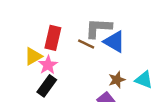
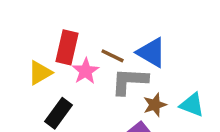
gray L-shape: (98, 28) -> (129, 81), moved
pink star: (48, 65) -> (86, 71), moved

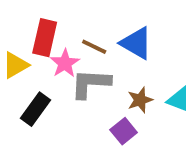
gray L-shape: (129, 81) -> (91, 83), moved

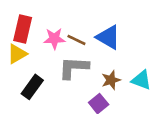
red rectangle: (45, 38) -> (23, 29), moved
pink star: (65, 63) -> (54, 39), moved, turned 30

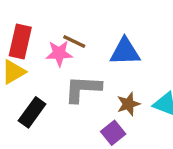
blue triangle: (108, 37) -> (125, 52), turned -32
brown line: (76, 40) -> (74, 41), moved

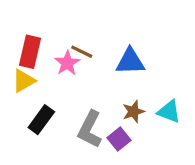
pink star: (59, 53) -> (67, 63), turned -30
gray L-shape: (83, 89) -> (90, 129), moved, turned -66

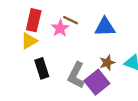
black rectangle: (41, 120) -> (42, 68), turned -54
purple square: (119, 139) -> (97, 82), size x1.5

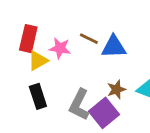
brown line: (70, 20) -> (89, 39), moved
pink star: (60, 28) -> (60, 48), turned -30
yellow triangle: (29, 41) -> (38, 61), moved

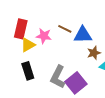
brown star: (116, 90) -> (94, 53), moved

